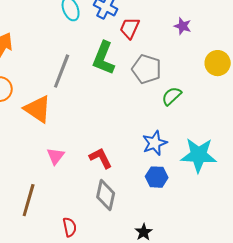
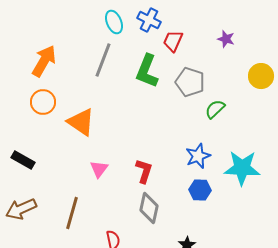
gray line: (62, 71) -> (103, 60), moved
red L-shape: (101, 158) -> (144, 171), turned 45

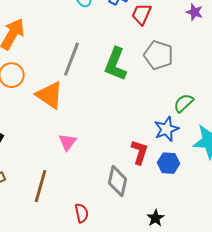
gray line: (103, 60) -> (72, 59), moved
green L-shape: (147, 71) -> (116, 64), moved
green semicircle: (215, 109) -> (184, 103), moved
red L-shape: (144, 171) -> (140, 152), moved

